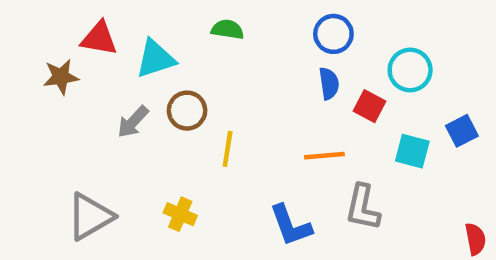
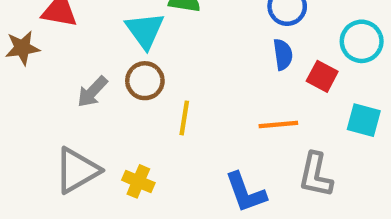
cyan triangle: (155, 59) -> (145, 30), moved, turned -48
gray triangle: (90, 216) -> (77, 170), moved

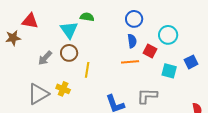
orange line: (278, 125) -> (130, 62), moved
gray L-shape: (316, 175) -> (147, 96), turned 80
yellow cross: (138, 181) -> (63, 89), moved

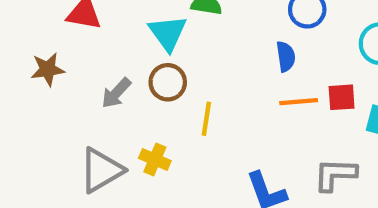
brown star: (13, 38) -> (48, 69), moved
blue semicircle: (132, 41) -> (286, 57), moved
red square: (150, 51) -> (342, 97), moved, turned -32

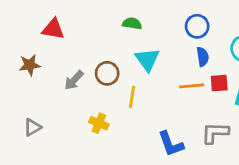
cyan triangle: (168, 33) -> (147, 60), moved
blue semicircle: (286, 57) -> (203, 57), moved
gray triangle: (101, 170) -> (32, 127), moved, size x0.6

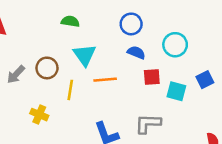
blue semicircle: (203, 57) -> (136, 52), turned -60
orange line: (192, 86) -> (105, 80), moved

